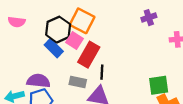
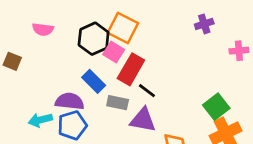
blue rectangle: (54, 48) -> (94, 81), moved
black line: (102, 72) -> (147, 91), turned -56
green square: (159, 85) -> (216, 107), turned -30

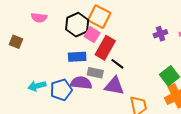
purple cross: (204, 24) -> (160, 34), moved
blue rectangle: (94, 81) -> (77, 57), turned -48
purple semicircle: (70, 101) -> (81, 83), moved

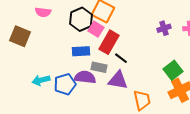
brown square: (16, 42) -> (20, 36), size x1.5

